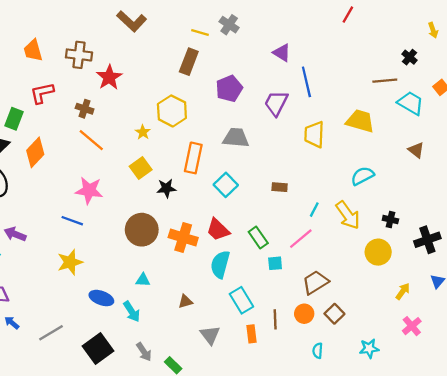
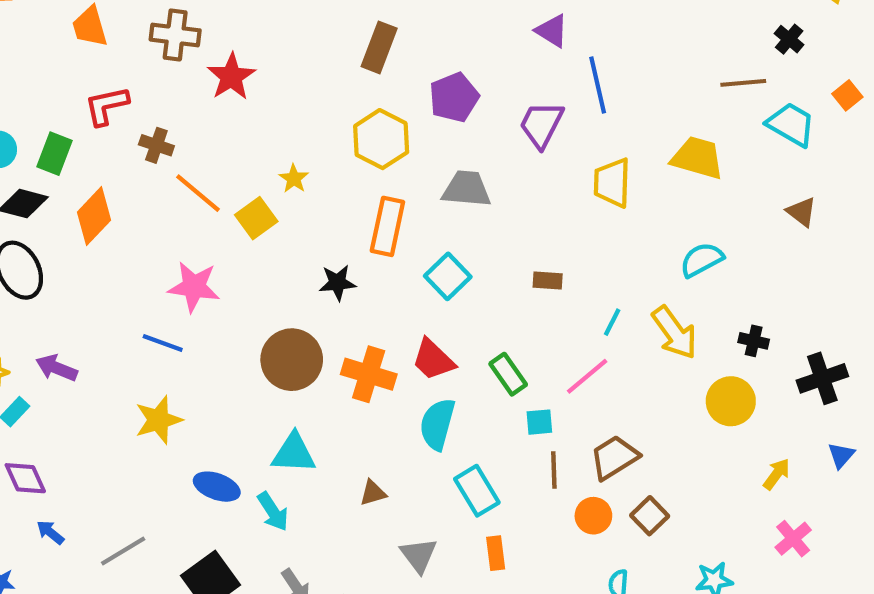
brown cross: (85, 109) -> (156, 145), moved
yellow hexagon: (172, 111) -> (381, 139), moved
yellow square: (141, 168) -> (256, 218), moved
cyan triangle: (143, 280) -> (294, 453), size x1.6
brown line: (275, 319) -> (554, 470), moved

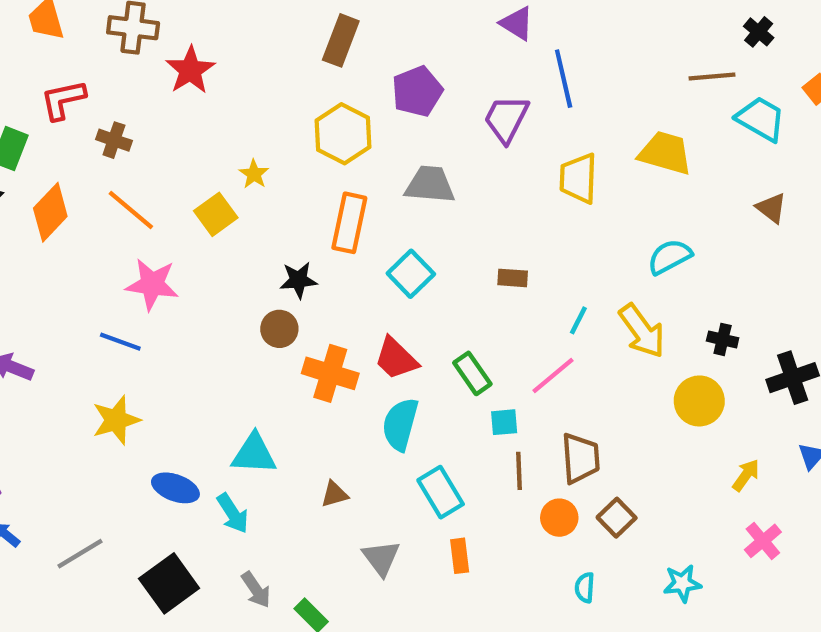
orange line: (198, 193) -> (131, 210), moved
brown circle: (292, 360) -> (279, 329), moved, size x0.6
brown trapezoid: (614, 457) -> (580, 458), turned 118

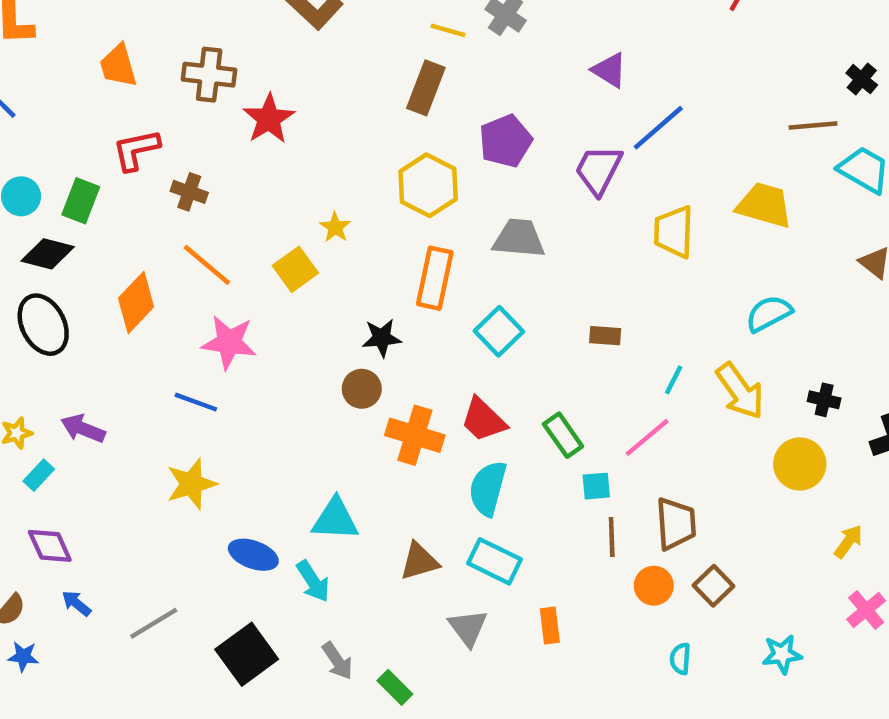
blue line: (564, 79) -> (658, 128), turned 62
orange diamond: (50, 212) -> (136, 302), moved
cyan rectangle: (441, 492) -> (494, 561), moved, turned -33
brown triangle: (334, 494) -> (419, 561), size x1.4

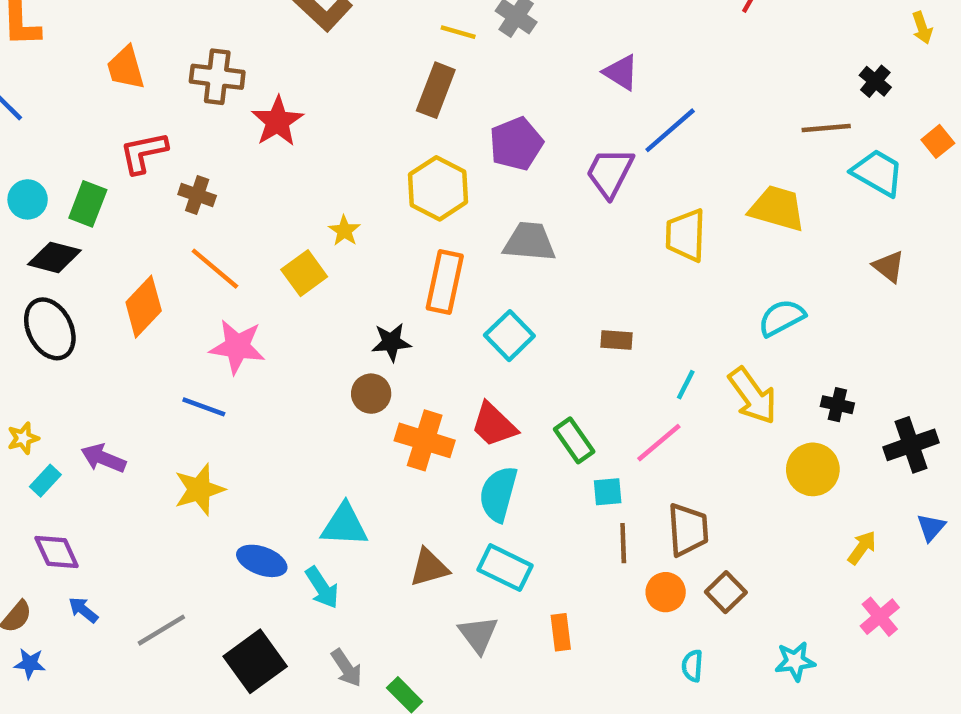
purple arrow: (83, 429) -> (103, 458), moved

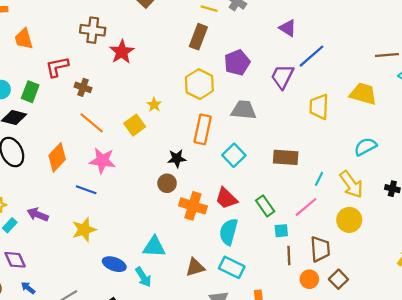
orange trapezoid: (126, 68) -> (24, 39), moved
orange diamond: (144, 307) -> (57, 157), moved
brown rectangle: (617, 340) -> (286, 157), size x1.6
yellow circle: (813, 469) -> (349, 220), moved

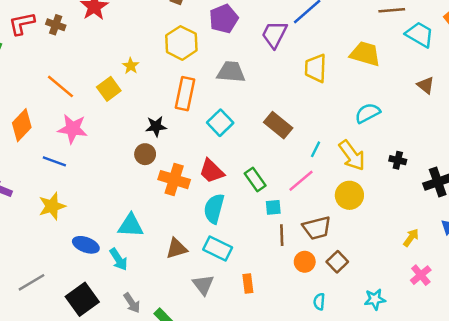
brown cross: (83, 87) -> (56, 25), moved
brown rectangle: (286, 157) -> (278, 125), turned 35
brown trapezoid: (320, 249) -> (317, 228), turned 80

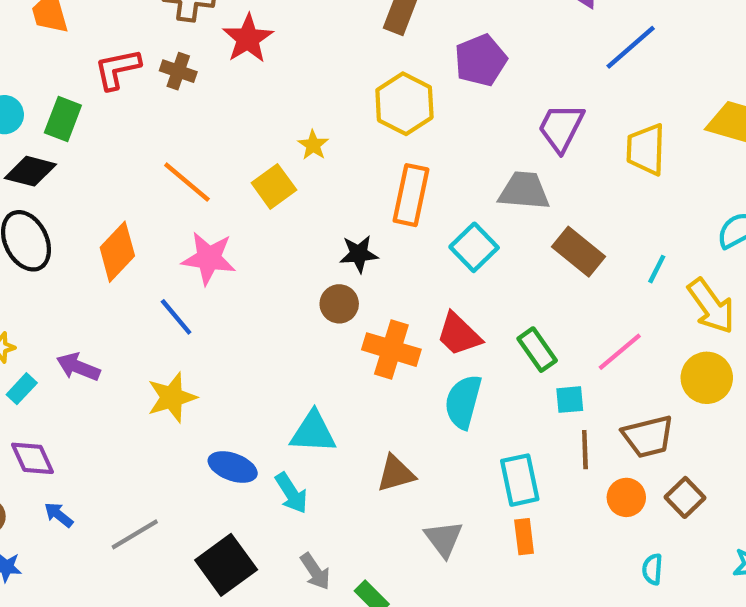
purple trapezoid: (274, 34) -> (561, 128), moved
gray trapezoid: (231, 72) -> (524, 191), moved
cyan line: (316, 149) -> (657, 269), moved
blue line: (54, 161) -> (176, 317), turned 30
cyan rectangle: (218, 248) -> (520, 480), moved, turned 52

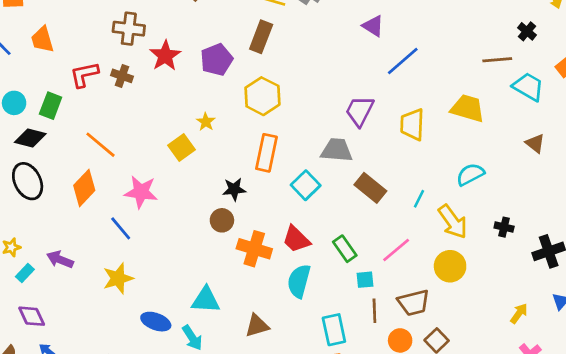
purple pentagon: (481, 60) -> (217, 60), moved
orange line: (187, 182) -> (100, 145), moved

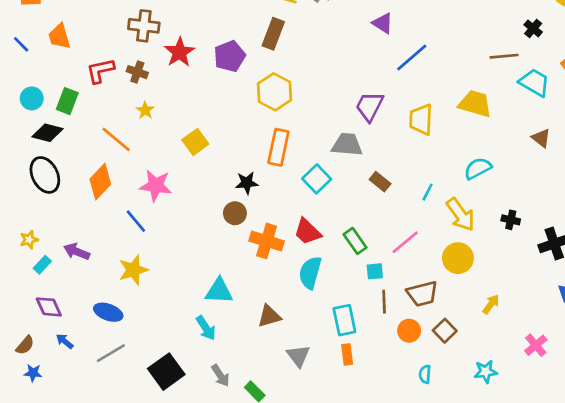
yellow star: (206, 122) -> (145, 110), moved
brown rectangle: (370, 188) -> (380, 182), size x0.7
yellow arrow: (519, 313) -> (491, 304), moved
blue ellipse: (156, 322) -> (108, 312), moved

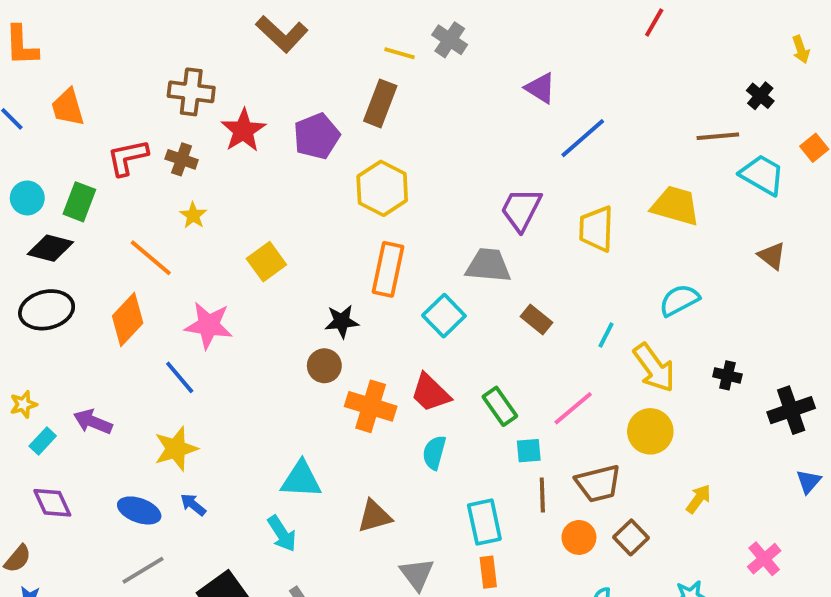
black ellipse: (45, 175) -> (47, 310), turned -76
cyan semicircle: (310, 273) -> (434, 453), size x0.7
blue arrow: (65, 341) -> (193, 505), moved

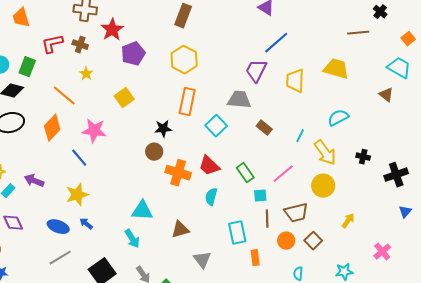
purple pentagon: (317, 136) -> (133, 54), moved
blue line: (583, 138) -> (276, 43), moved
cyan trapezoid: (762, 175) -> (399, 68), moved
orange rectangle: (488, 572) -> (255, 258), moved

